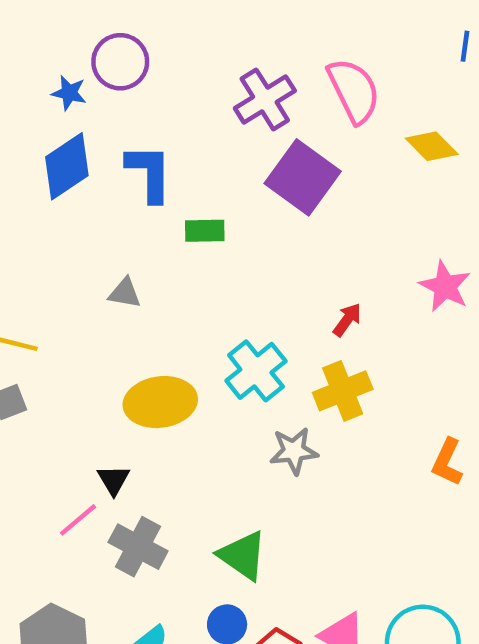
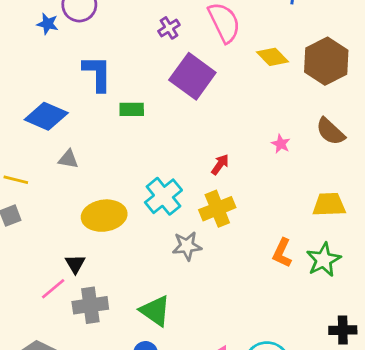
purple cross: (265, 100) -> (169, 28), size x0.6
blue diamond: (67, 166) -> (46, 116), moved, turned 57
pink star: (445, 286) -> (281, 144), size x0.6
gray triangle: (125, 293) -> (68, 159), moved
gray cross: (138, 547) -> (90, 305), turned -36

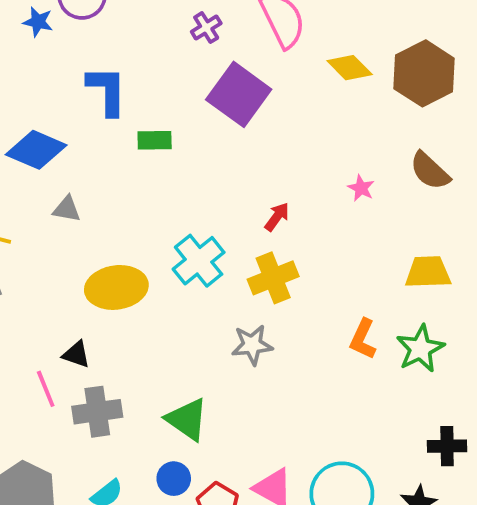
gray star: (187, 246) -> (252, 345), moved
black triangle: (75, 264) -> (76, 354), turned -40
pink line: (53, 289) -> (46, 389), turned -72

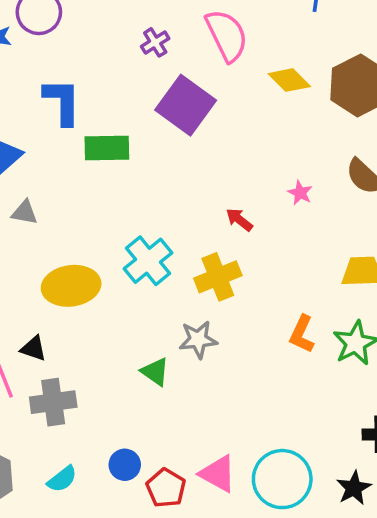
green rectangle: (155, 140) -> (107, 148), size x1.4
red arrow: (277, 217) -> (239, 220), moved, turned -88
green triangle: (187, 419) -> (155, 372), moved, size x0.7

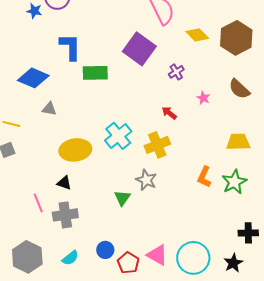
purple cross: (155, 42) -> (176, 72), moved
gray star: (198, 339) -> (146, 180), turned 30
black triangle: (34, 348) -> (64, 183), moved
green triangle: (155, 372) -> (122, 198), turned 30

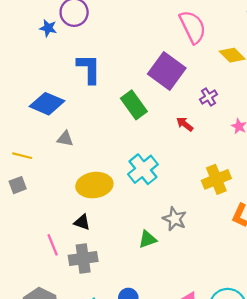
green rectangle: (95, 73) -> (134, 105), moved, turned 55
red arrow: (169, 113) -> (185, 124), moved
yellow cross: (157, 145) -> (216, 179), moved
green triangle: (122, 198) -> (147, 239), turned 36

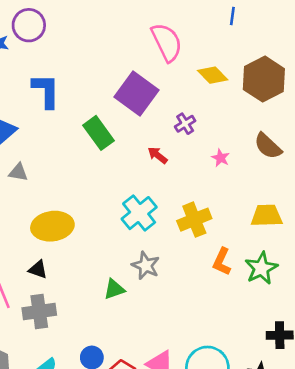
cyan cross: (143, 169) -> (139, 213), moved

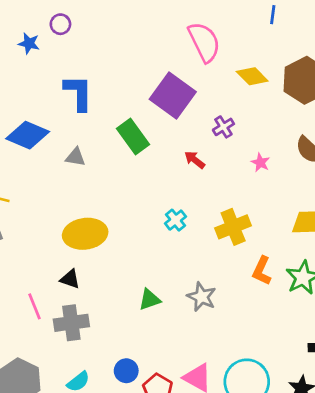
purple circle: (29, 25) -> (60, 24), size x0.6
gray triangle: (18, 172) -> (76, 157), moved
cyan cross: (139, 213) -> (176, 220), size x0.6
gray star: (146, 266) -> (202, 297), moved

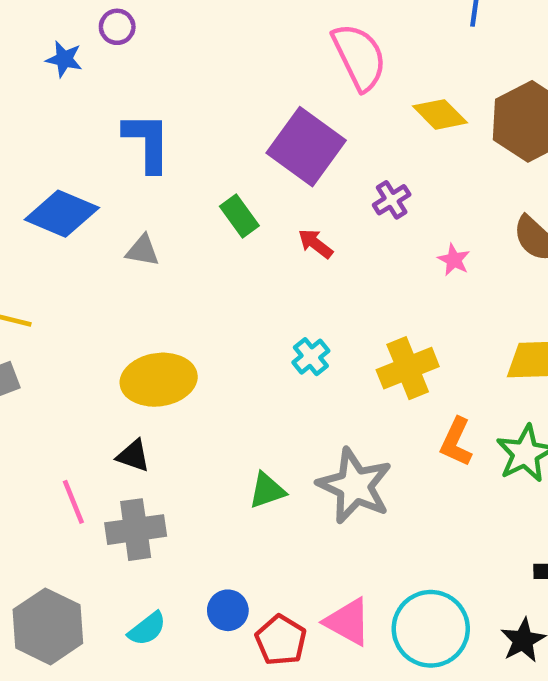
green rectangle: (133, 137) -> (239, 216), size x0.7
red arrow: (195, 160) -> (315, 244), moved
gray star: (202, 297) -> (355, 486), size x1.5

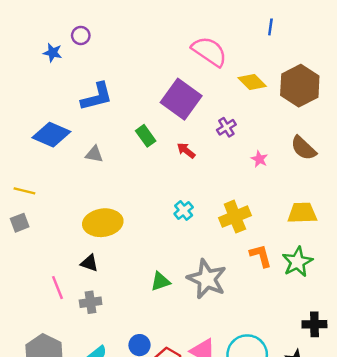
pink semicircle: (359, 57) -> (209, 51), turned -30
blue L-shape: (147, 142) -> (97, 97), turned 76
orange L-shape: (456, 442) -> (261, 256), turned 140
gray cross: (136, 530) -> (91, 302), size x0.7

